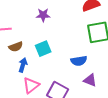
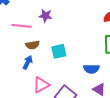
purple star: (43, 15) -> (45, 16), moved
blue arrow: (23, 65) -> (28, 62), moved

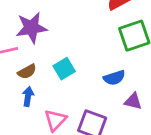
purple star: (45, 16) -> (31, 28), size x1.6

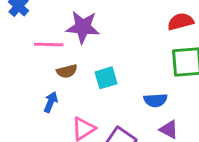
blue arrow: (28, 96) -> (51, 102), moved

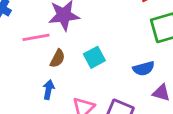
brown semicircle: (67, 71) -> (57, 58), turned -36

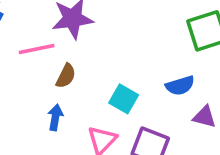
cyan square: (94, 57) -> (124, 99), moved, turned -30

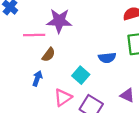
blue semicircle: (180, 86) -> (107, 58), moved

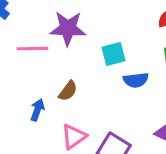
brown semicircle: (49, 55) -> (68, 91), moved
cyan square: (81, 75) -> (114, 54), moved, turned 35

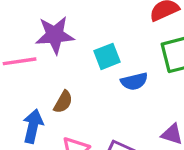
blue arrow: (37, 110) -> (33, 126), size x1.4

